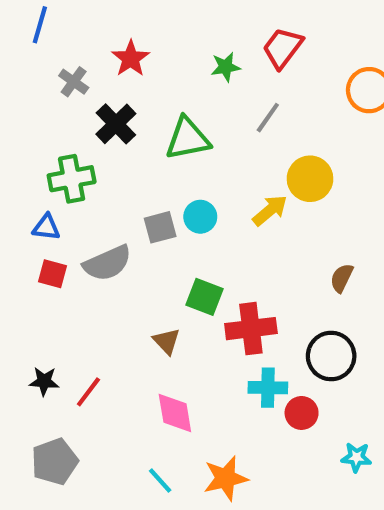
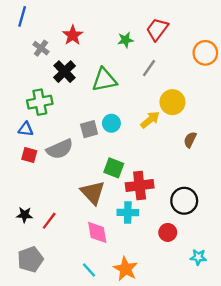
brown semicircle: (342, 278) -> (190, 140), moved
brown triangle: (167, 341) -> (93, 193), size x1.6
cyan cross: (268, 388) -> (128, 212), moved
orange star: (226, 478) -> (125, 269), turned -30

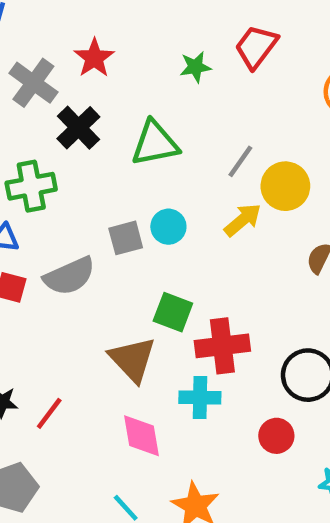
gray cross: (41, 48) -> (33, 83), size x1.5
gray line: (149, 68) -> (240, 161), moved

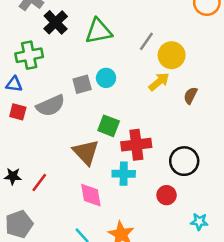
yellow arrow: (243, 220) -> (159, 82), moved

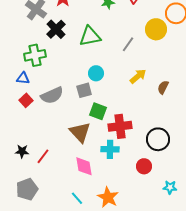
yellow circle: (172, 55) -> (156, 29), moved
gray square: (82, 84) -> (84, 90), moved
red square: (18, 112) -> (26, 100), turned 32

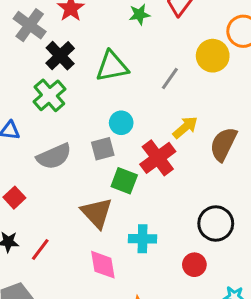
green cross: (35, 55) -> (49, 95), moved, turned -30
brown semicircle: (163, 87) -> (223, 144), size x1.6
red square: (26, 100) -> (14, 198), moved
red cross: (120, 126) -> (158, 158), moved, turned -30

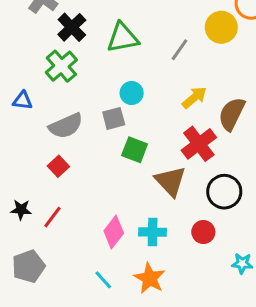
red cross: (158, 158) -> (199, 144), moved
red square: (14, 198) -> (58, 166), moved
brown triangle: (97, 213) -> (170, 181), moved
cyan cross: (143, 239) -> (153, 232), moved
pink diamond: (103, 265) -> (114, 232), turned 48

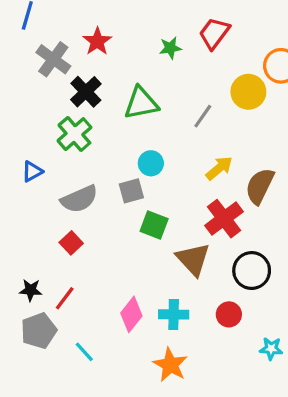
blue triangle: (23, 100) -> (32, 171), turned -36
gray pentagon: (28, 266) -> (39, 331), moved
cyan line: (103, 280) -> (84, 352), moved

